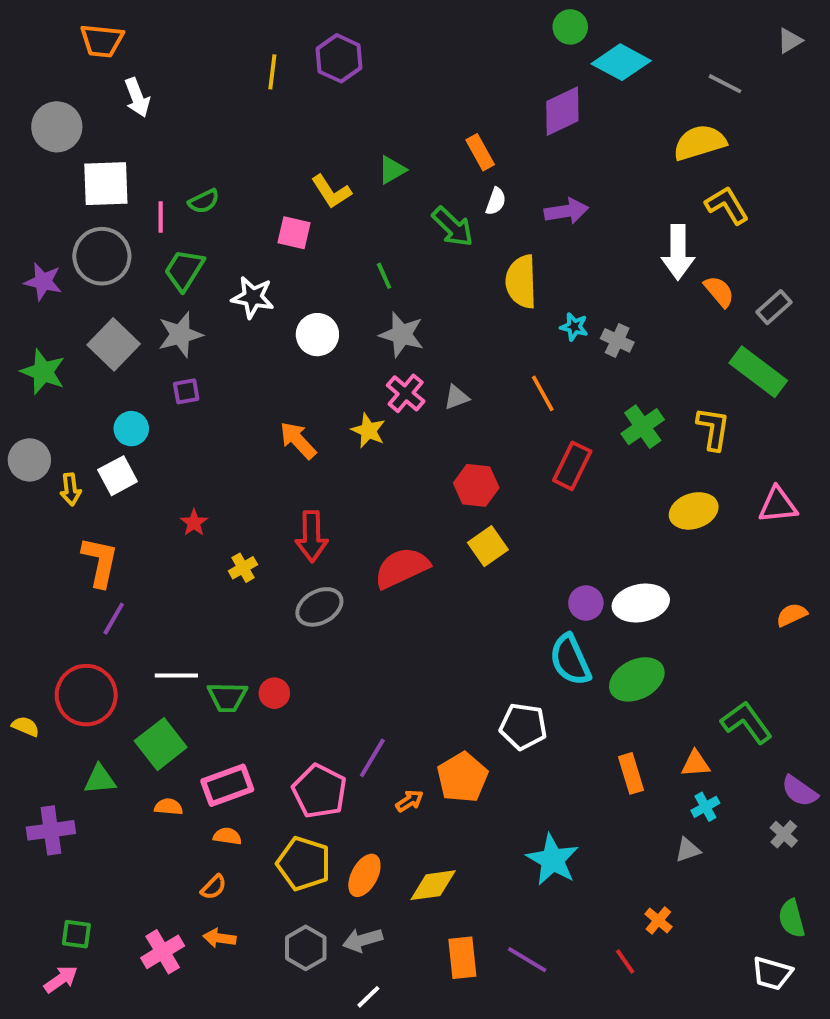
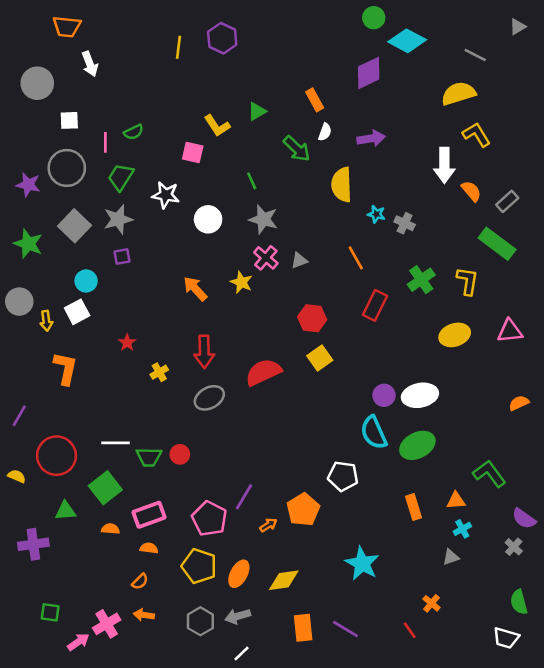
white square: (106, 184) -> (69, 120), size x0.6
purple line: (114, 619) -> (19, 416), moved
pink arrow: (61, 979) -> (78, 642), moved

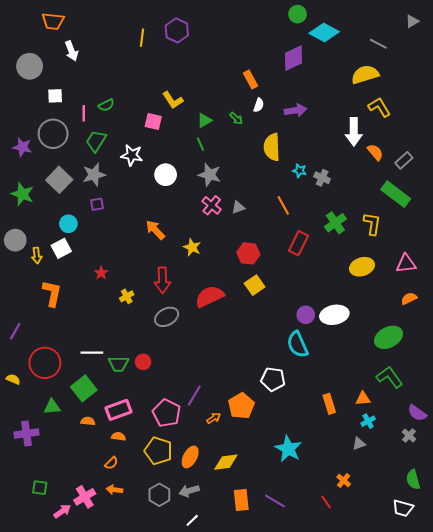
green triangle: (257, 111) -> (204, 120), moved
green arrow: (297, 149) -> (236, 118), size x0.6
yellow star: (241, 282) -> (192, 247), moved
orange semicircle: (519, 403) -> (409, 298), moved
green ellipse: (417, 445) -> (389, 337), moved

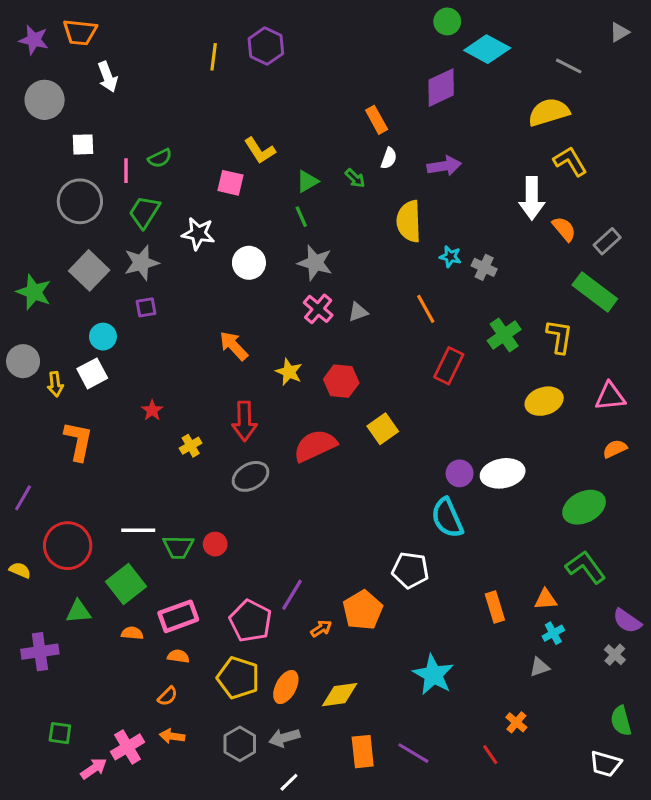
purple star: (22, 147) -> (34, 40), moved
red hexagon: (248, 253) -> (341, 381), moved

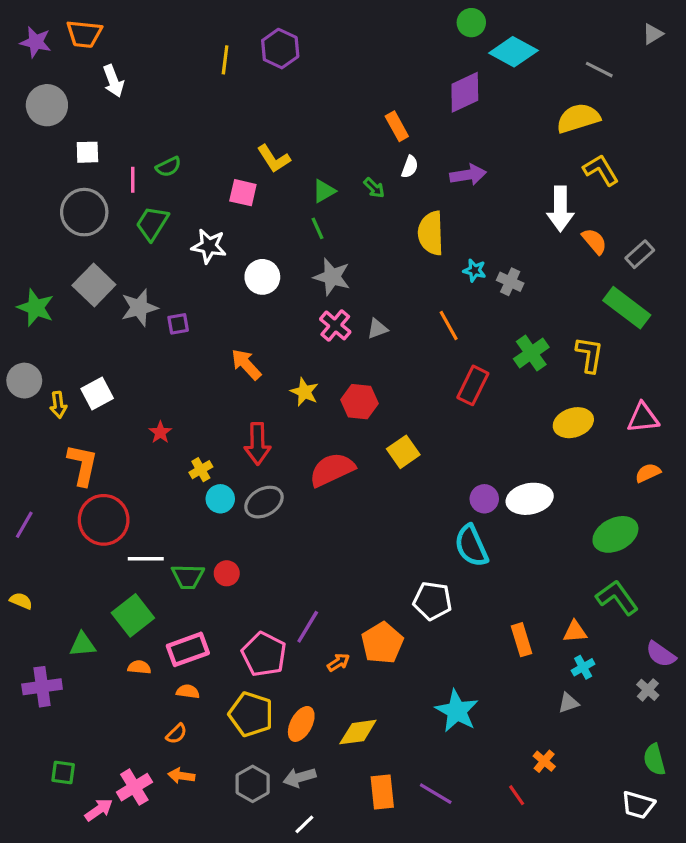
gray star: (141, 263) -> (139, 308), moved
purple square: (146, 307) -> (178, 324), moved
cyan circle: (103, 337) -> (220, 499), moved
red circle: (68, 546) -> (104, 520), moved

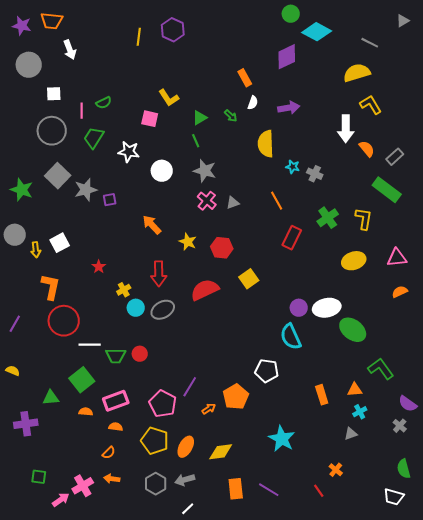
green ellipse: (615, 534) -> (353, 330), moved, turned 64

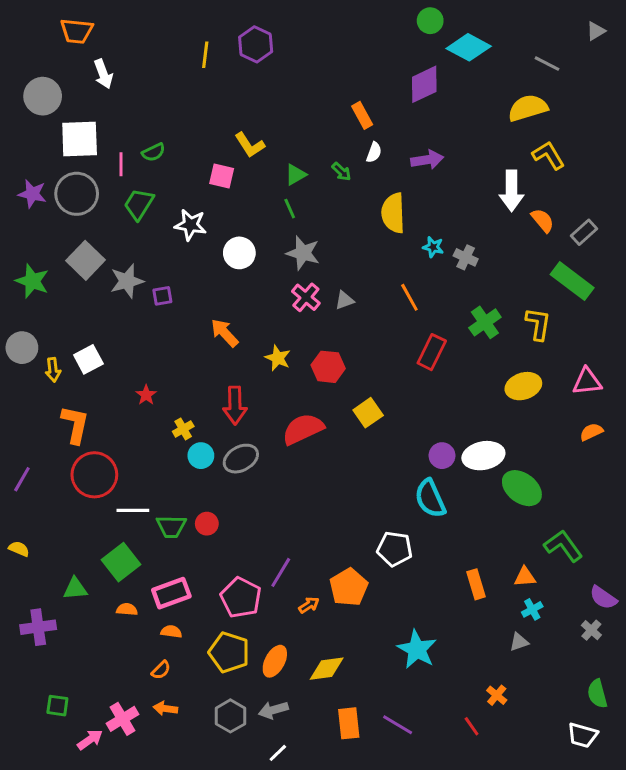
purple star: (22, 26) -> (32, 194), moved
white square: (54, 94) -> (80, 139), size x1.8

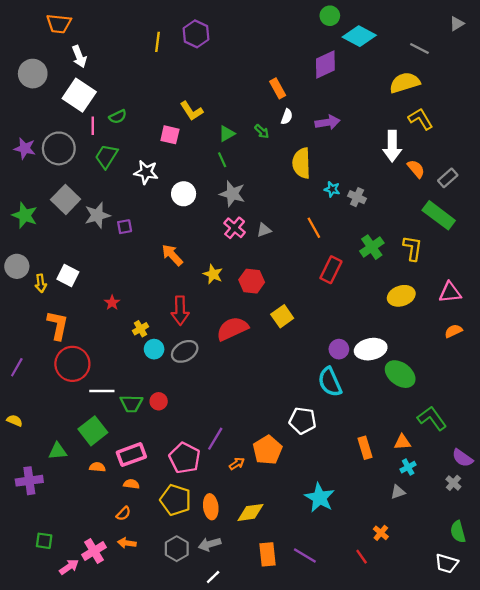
white square: (80, 139) -> (79, 95), moved, turned 36
white square: (88, 359) -> (68, 275), turned -35
orange ellipse: (275, 661) -> (211, 507), turned -35

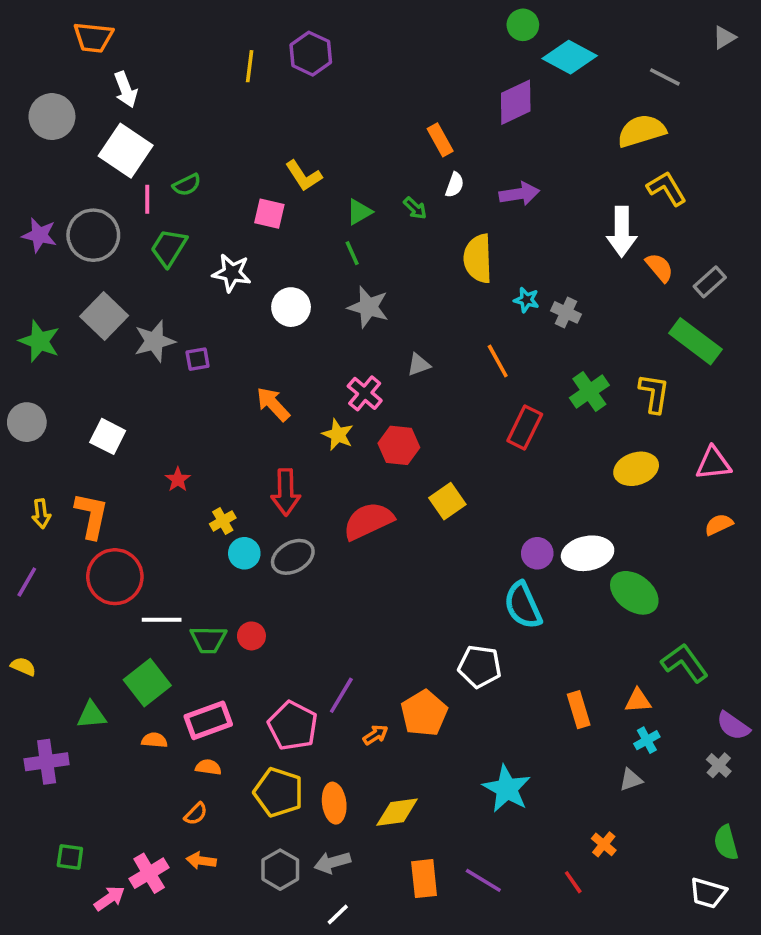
pink cross: (235, 228) -> (365, 393), moved
yellow arrow: (41, 283) -> (41, 514), moved

